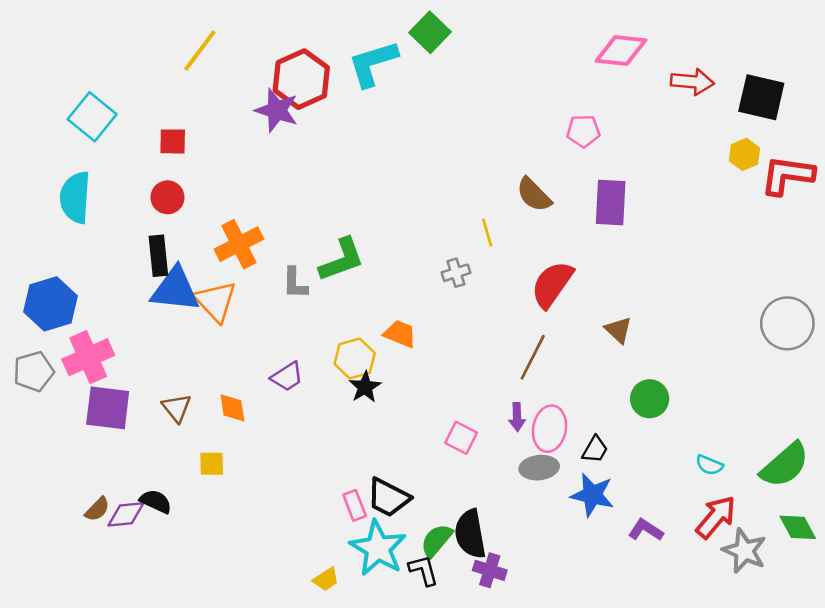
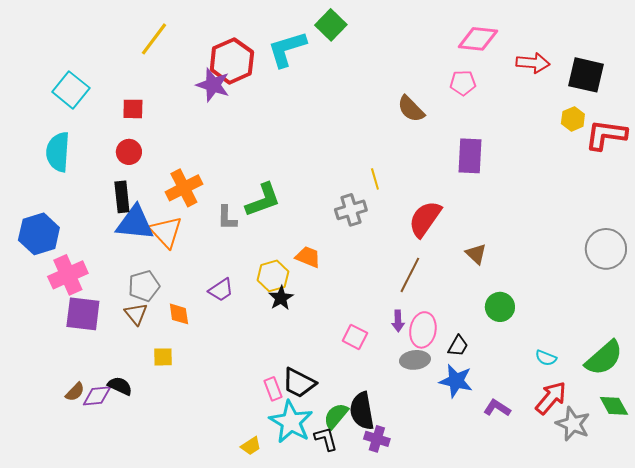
pink pentagon: (583, 131) -> (463, 83), moved
brown semicircle: (534, 195) -> (411, 109), moved
gray cross: (456, 273) -> (351, 210), size x1.4
gray pentagon: (34, 371) -> (144, 286), moved

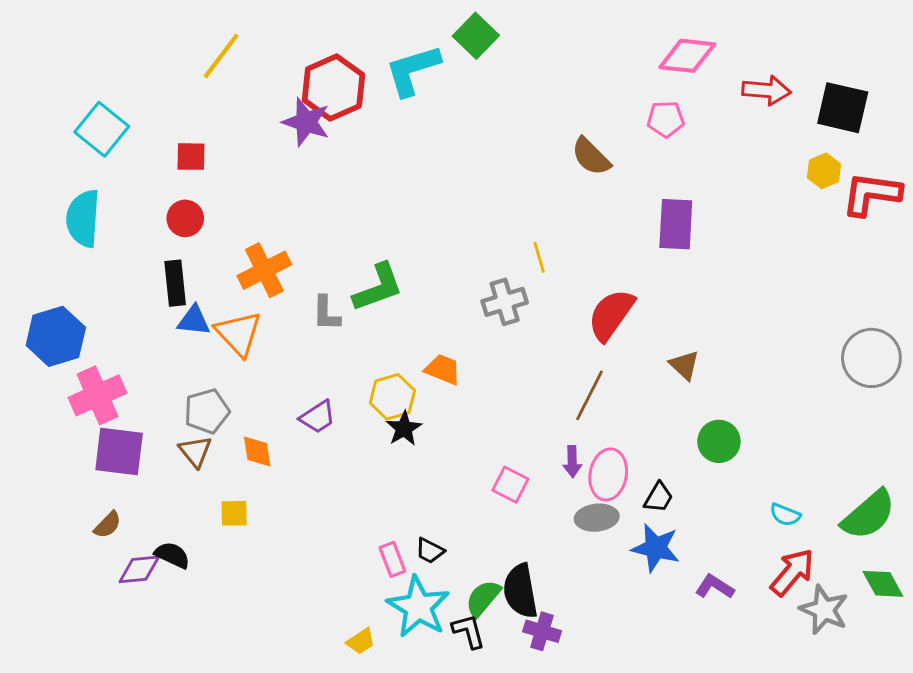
blue triangle: (135, 223) -> (194, 321), size x0.6
black trapezoid: (299, 383) -> (430, 551), size x0.6
brown semicircle: (75, 392) -> (108, 525), moved

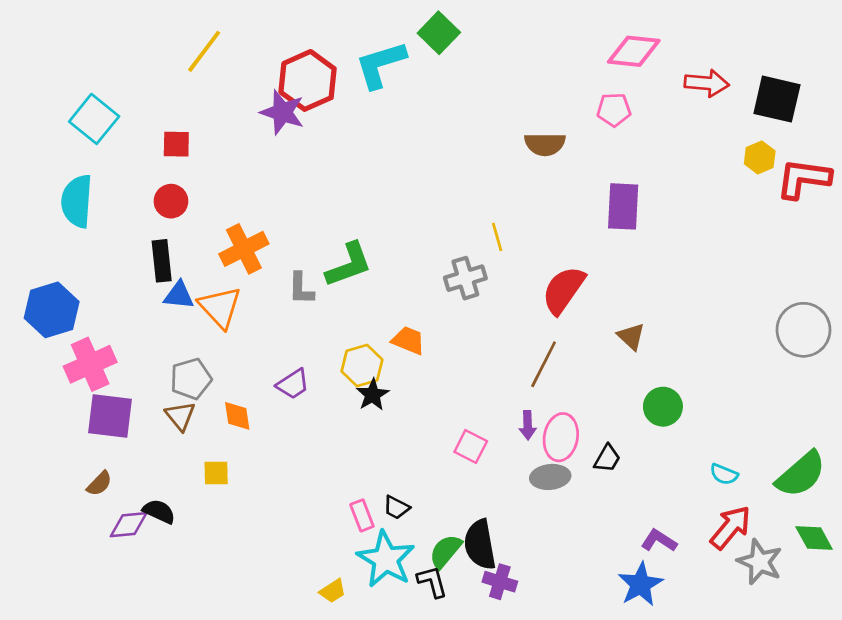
brown semicircle: (591, 157) -> (545, 144), turned -45
blue star: (656, 548) -> (640, 584), moved, turned 30

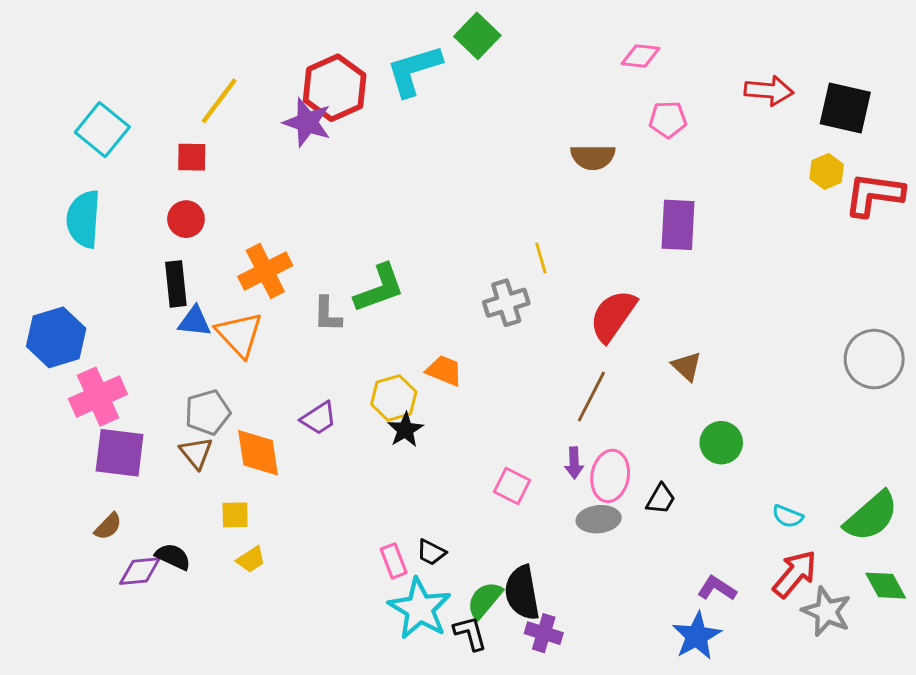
yellow line: (204, 51) -> (219, 101), moved
pink diamond: (634, 51) -> (640, 56), moved, size x0.7
orange diamond: (237, 416) -> (258, 453), size x1.5
yellow trapezoid: (333, 591) -> (251, 560), moved

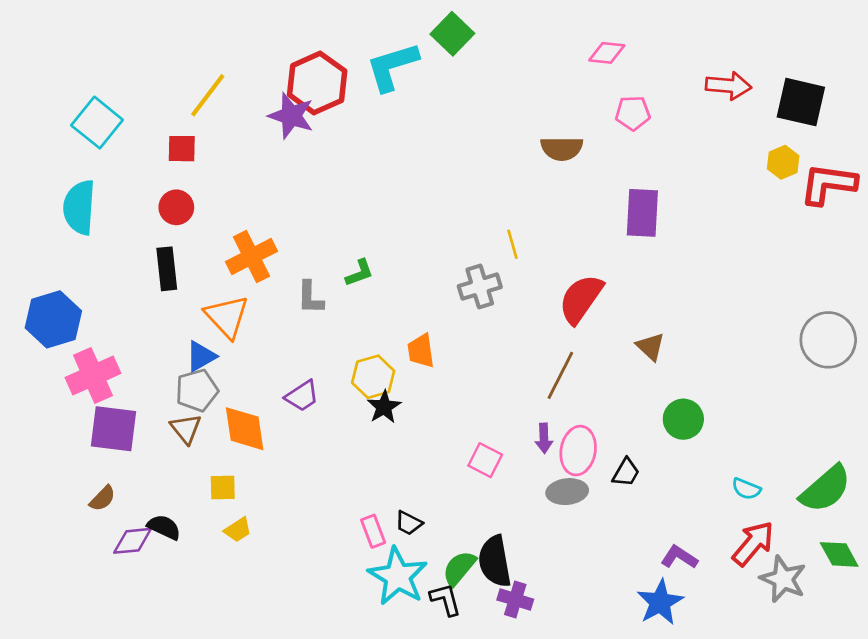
green L-shape: (379, 288) -> (359, 273), size x0.6
blue triangle: (195, 322) -> (201, 356), moved, turned -36
orange trapezoid: (444, 371) -> (421, 351), turned -120

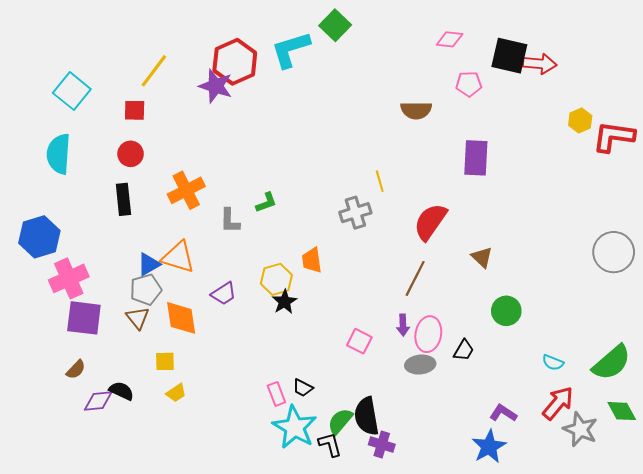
black square: (801, 102) -> (509, 56), moved
orange triangle: (227, 317) -> (178, 257), moved, turned -30

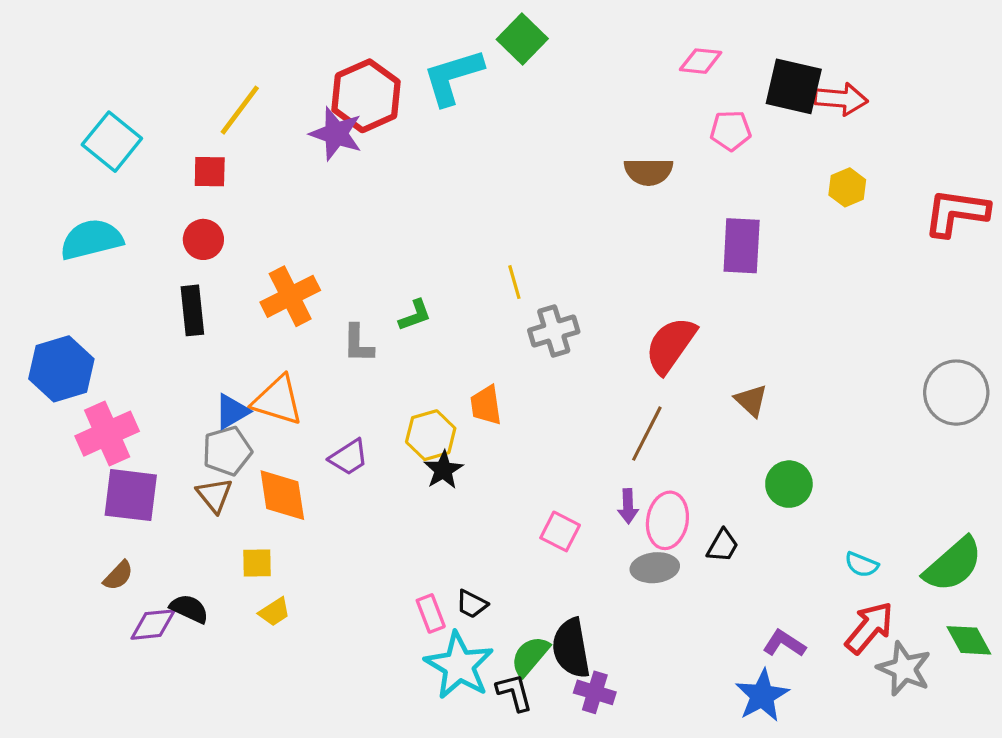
yellow hexagon: (580, 120) -> (847, 187), moved
cyan semicircle: (59, 154) -> (91, 239), turned 72
yellow line: (380, 181) -> (514, 282), moved

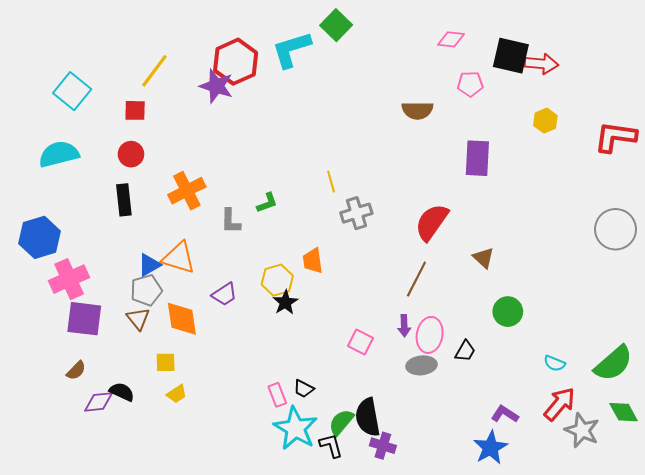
gray circle: (956, 393) -> (615, 229), moved

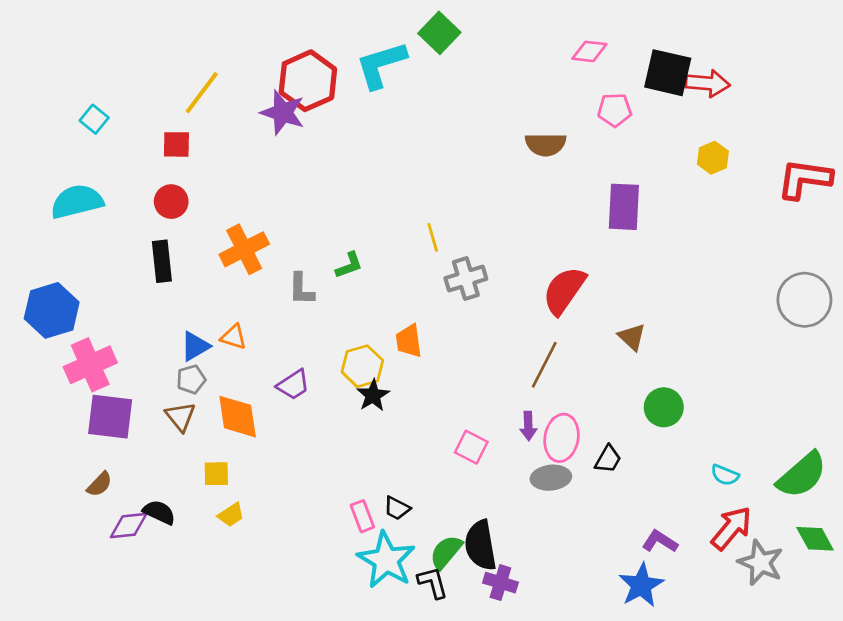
cyan square: (72, 91) -> (94, 119), size x0.6
orange triangle: (179, 258) -> (234, 337), size x0.6
gray pentagon: (146, 290) -> (191, 379), size x0.7

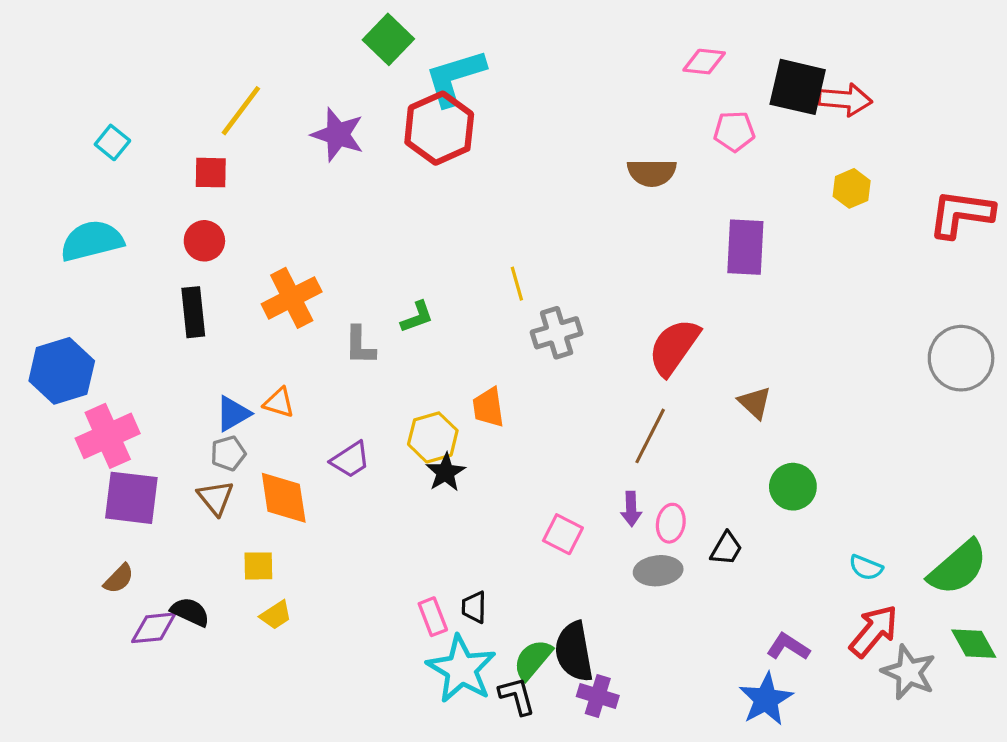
green square: (439, 33) -> (388, 39), moved
red hexagon: (308, 81) -> (439, 128), moved
pink ellipse: (562, 438) -> (671, 523), size x0.7
black trapezoid: (397, 508) -> (474, 607), turned 64

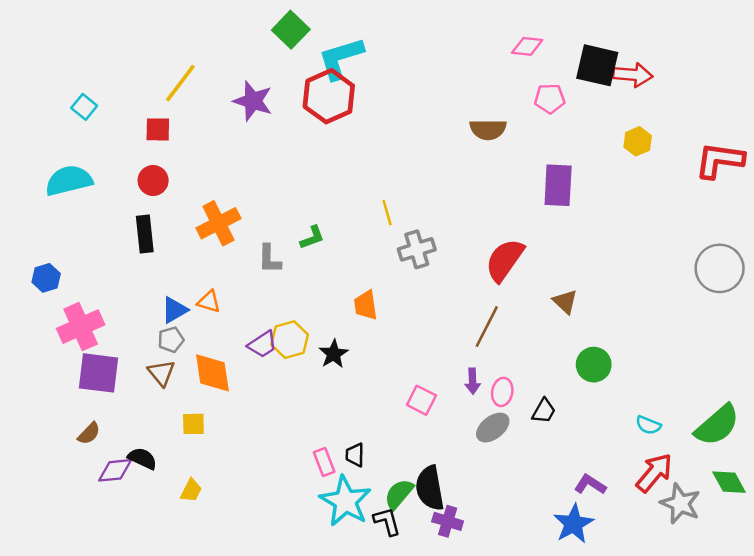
blue hexagon: (62, 371) -> (46, 278), size x0.6
yellow hexagon: (433, 437) -> (290, 340), moved
gray ellipse: (658, 571) -> (493, 428), turned -32
yellow trapezoid: (276, 615) -> (191, 490), moved, turned -30

